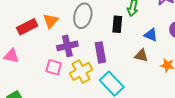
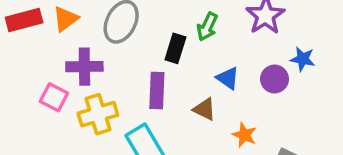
purple rectangle: (100, 52) -> (157, 90), moved

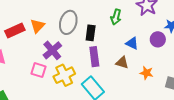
black rectangle: (175, 48) -> (91, 33), moved
purple cross: (84, 67) -> (52, 50), turned -30

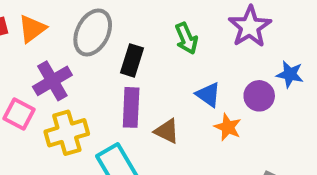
green arrow: (116, 17) -> (186, 38), turned -49
brown triangle: (122, 63) -> (167, 131), moved
orange star: (146, 73) -> (228, 127), moved

